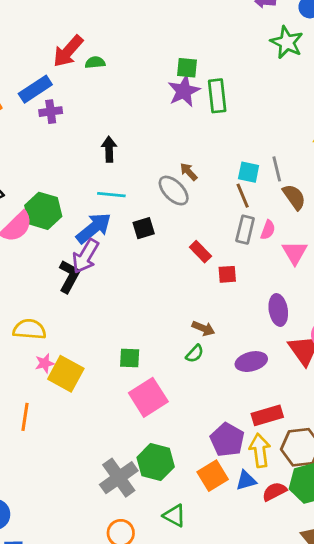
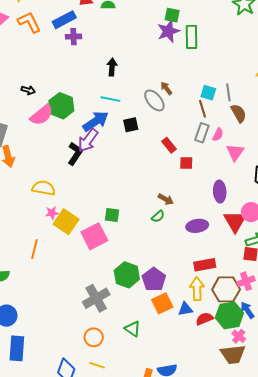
pink square: (148, 397) -> (94, 236), moved
purple pentagon: (227, 440) -> (154, 279), moved
green hexagon: (156, 462) -> (127, 275), moved

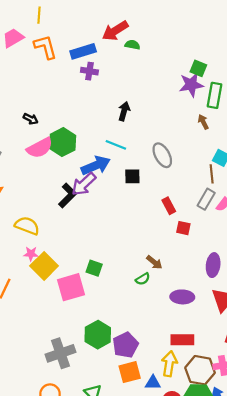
brown arrow: (166, 88) -> (203, 122), moved

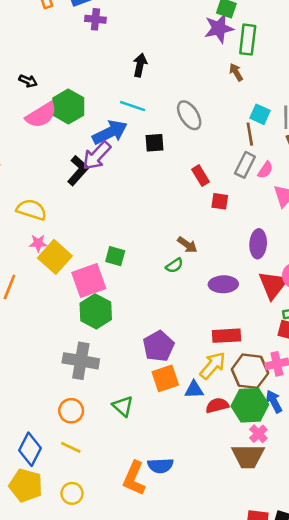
green hexagon: (98, 335) -> (96, 311), moved
gray cross: (60, 353) -> (81, 361), turned 32
yellow arrow: (169, 364) -> (213, 366), turned 35

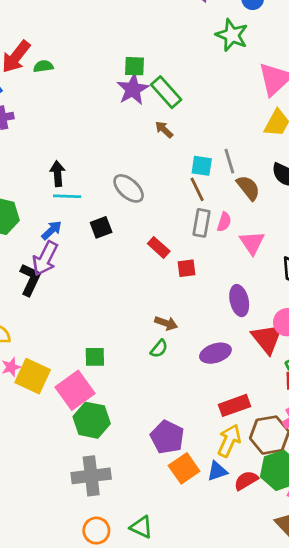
green rectangle: (248, 40) -> (166, 92), turned -32
black arrow: (140, 65) -> (58, 174), moved
blue arrow: (110, 132) -> (52, 230), size x0.6
green triangle: (123, 406) -> (141, 527), moved

